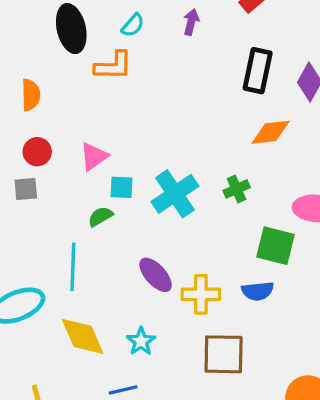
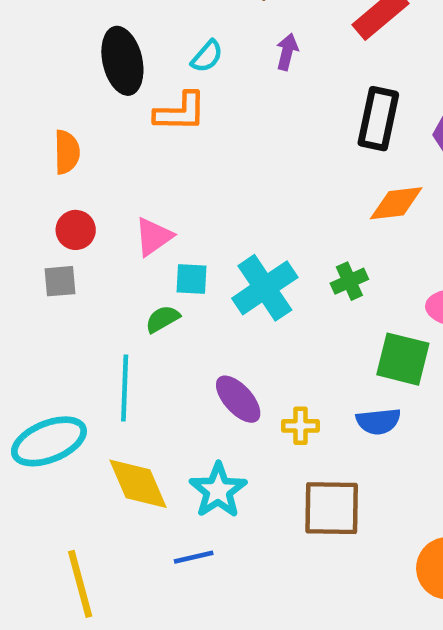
yellow cross: (201, 294) -> (300, 426), size x0.7
cyan star: (141, 341) -> (218, 490), size x1.4

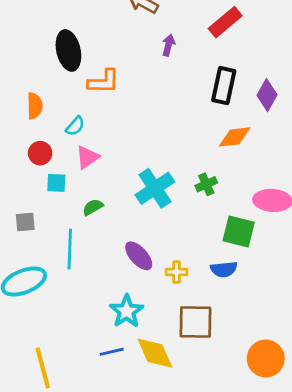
cyan semicircle: (207, 56) -> (75, 126), moved
cyan square: (191, 279) -> (56, 183), moved
gray square: (60, 281) -> (25, 222), moved
yellow diamond: (138, 484) -> (155, 353), moved

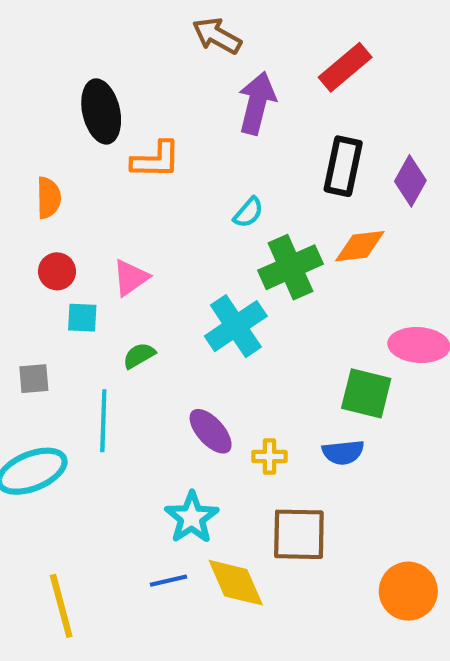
purple arrow: (168, 45) -> (257, 103), size x1.8
cyan semicircle: (75, 126) -> (248, 212), moved
green cross: (206, 184) -> (291, 267), moved, size x1.8

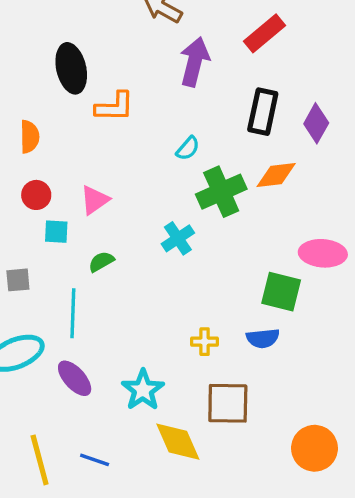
cyan cross: (236, 326) -> (178, 238), size x0.7
purple ellipse: (211, 431) -> (75, 378), moved
blue line: (168, 581) -> (95, 460), moved, turned 32

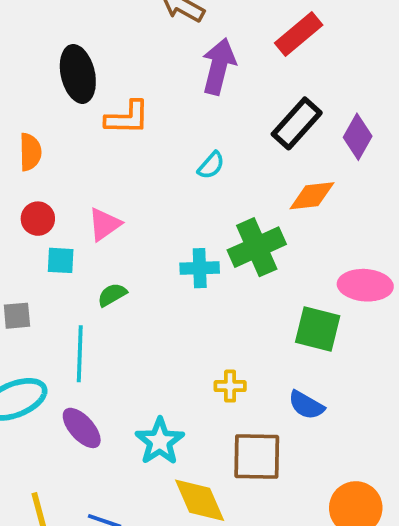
black rectangle: (263, 112) -> (297, 123), turned 30
green cross: (221, 192) -> (257, 247), moved
cyan cross: (178, 238) -> (200, 268), turned 32
blue semicircle: (263, 338) -> (306, 405), moved, turned 36

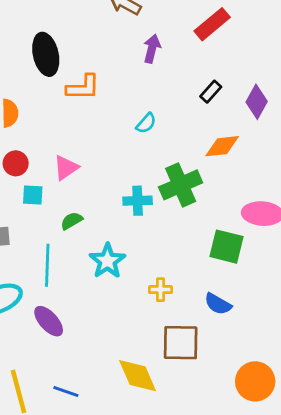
purple arrow: (219, 66) -> (152, 49), size x0.7
black rectangle: (297, 123) -> (211, 92), size x0.6
cyan star: (160, 441) -> (107, 261), moved

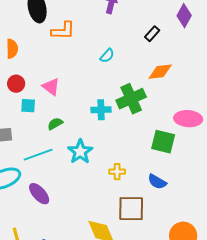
purple diamond: (257, 102) -> (184, 16), moved
pink triangle: (66, 168) -> (51, 87), turned -48
cyan line: (47, 265) -> (38, 155), turned 68

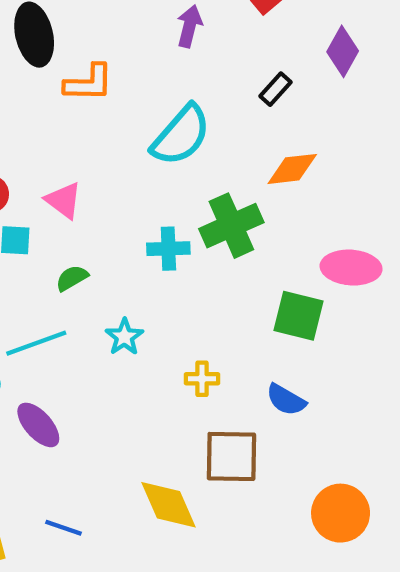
cyan semicircle: (107, 56) -> (181, 135), size x2.0
cyan star: (80, 152) -> (124, 337), size x0.7

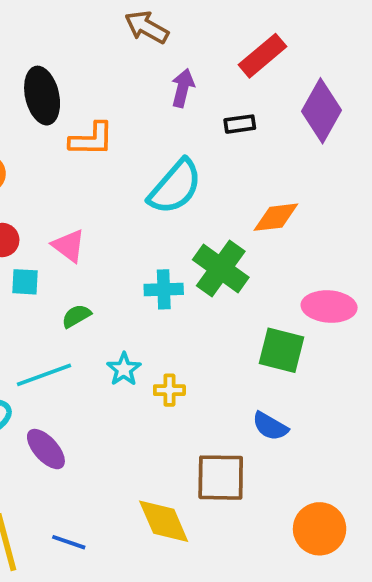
purple diamond: (343, 51) -> (321, 111), size x1.4
black rectangle: (275, 89) -> (240, 124), moved, turned 40
green cross: (231, 226) -> (221, 269), turned -30
yellow cross: (202, 379) -> (169, 390), moved

